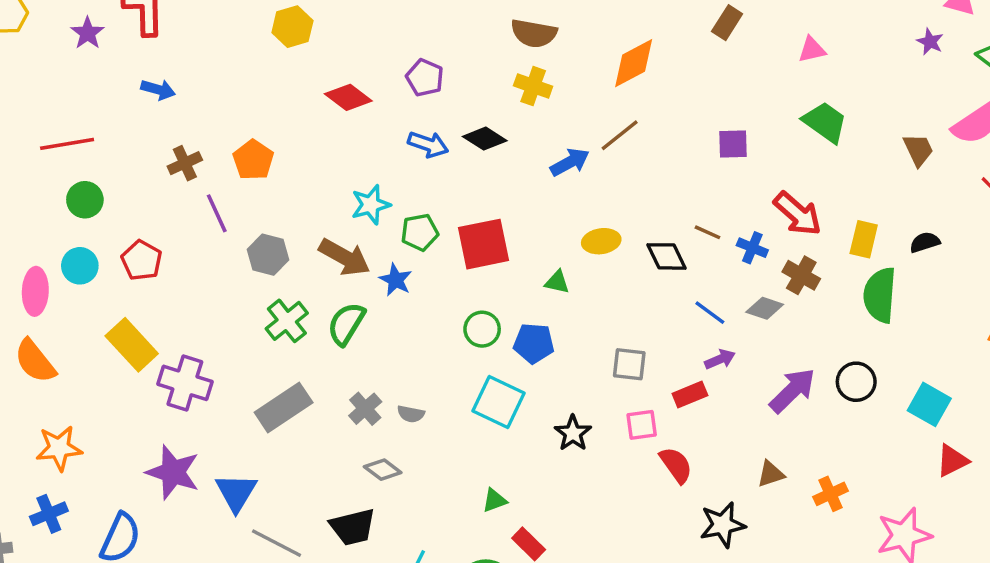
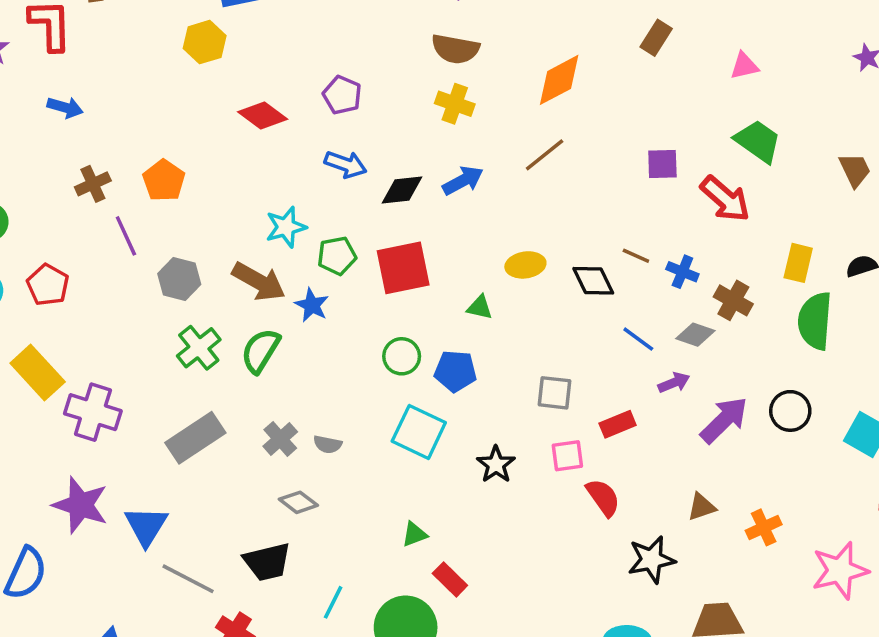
black diamond: (485, 139) -> (402, 190), moved, turned -39
blue arrow: (570, 162) -> (463, 180), moved
red arrow: (798, 214) -> (725, 199), moved
purple arrow: (720, 359) -> (674, 383), moved

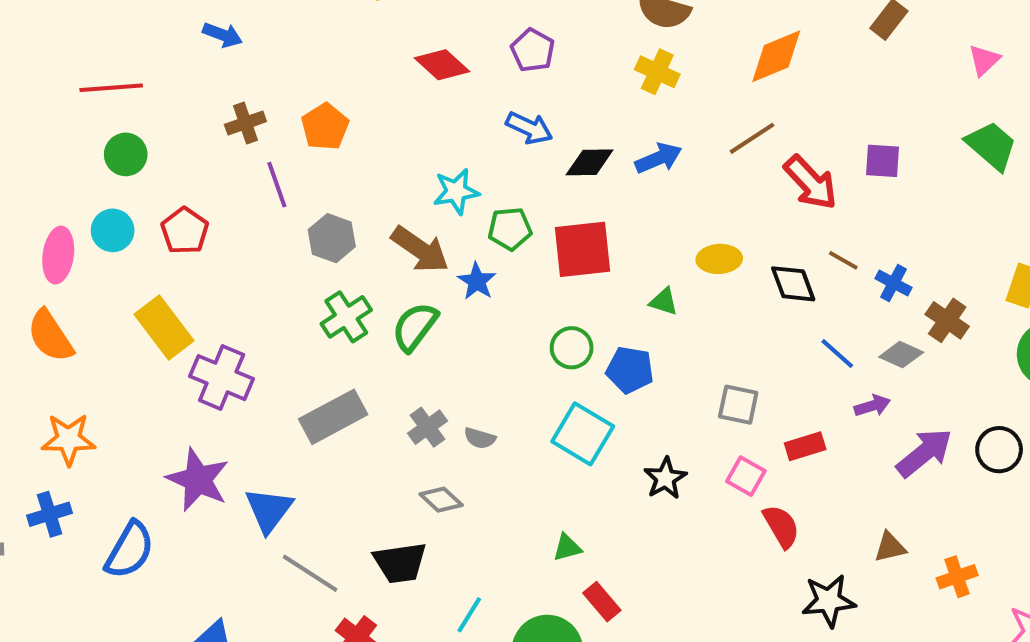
pink triangle: (744, 66) -> (984, 60), turned -36
red arrow: (725, 199) -> (811, 183), moved
pink square: (567, 456) -> (746, 476), turned 32

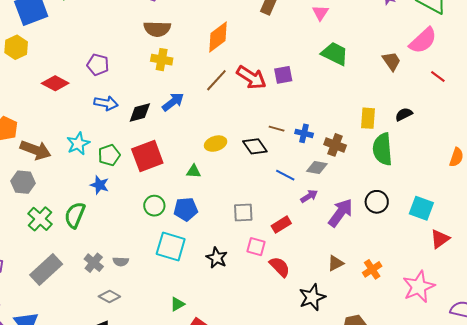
red arrow: (811, 183) -> (251, 77), moved
brown arrow: (420, 249) -> (35, 150), moved

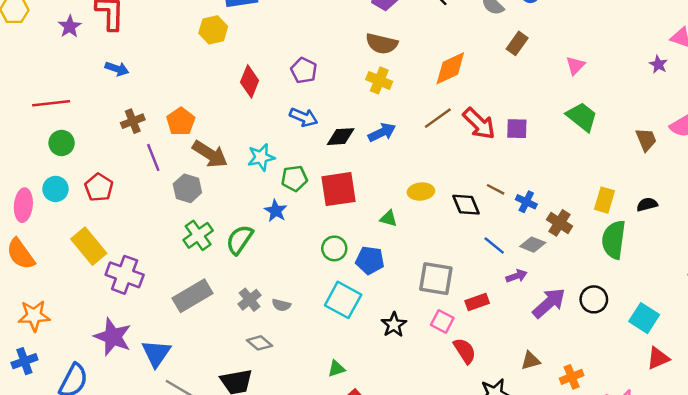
red diamond: (55, 83) -> (250, 81), turned 72
gray square: (243, 213) -> (436, 279), size x1.4

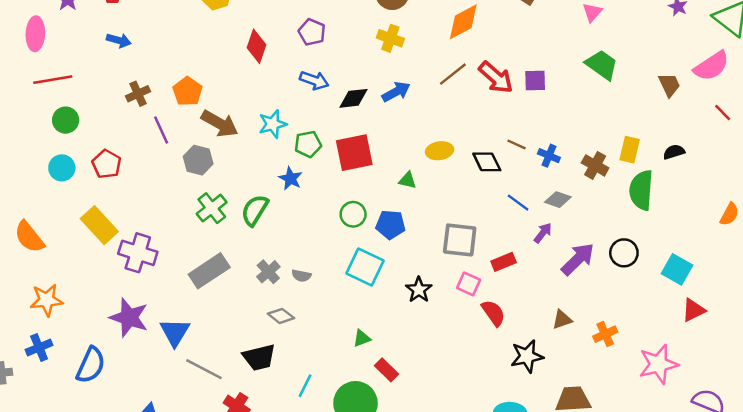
pink ellipse: (23, 205) -> (35, 34), moved
brown cross: (560, 223) -> (595, 165), moved
purple arrow: (517, 276) -> (543, 233), turned -30

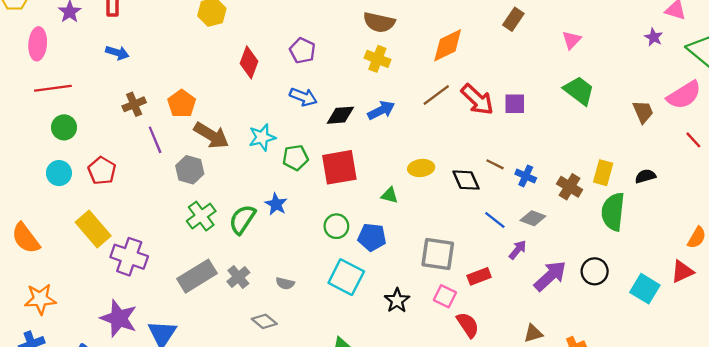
blue star: (291, 178) -> (276, 204), moved
gray cross: (268, 272) -> (238, 277), moved
red triangle: (693, 310) -> (682, 272), moved

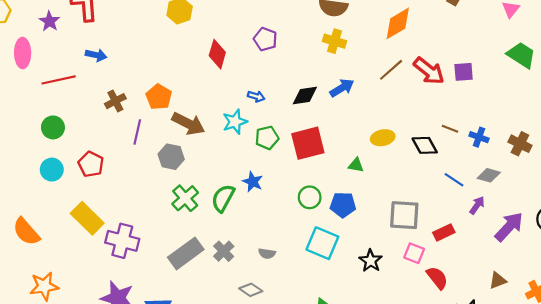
red line: (53, 88) -> (59, 80), moved
blue arrow: (303, 97) -> (256, 96), moved, size x0.7
purple line: (155, 140) -> (137, 132), turned 40

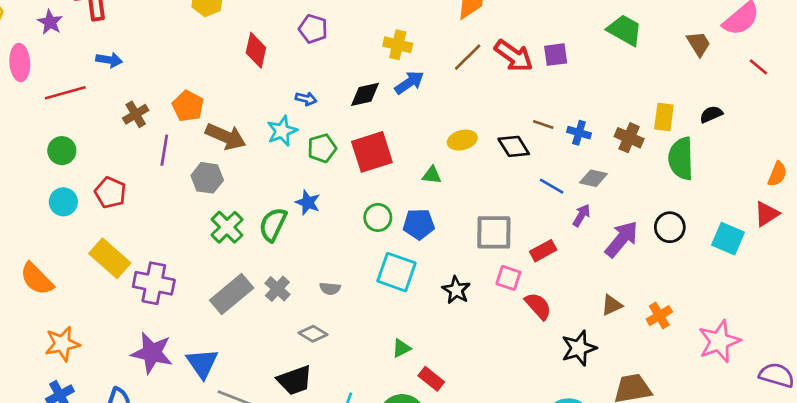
yellow cross: (335, 41) -> (398, 45), moved

